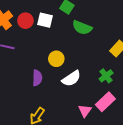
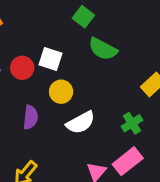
white square: (45, 20) -> (51, 59), moved
red circle: (25, 21) -> (22, 68), moved

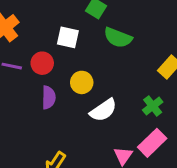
white square: (51, 59) -> (68, 37), moved
purple semicircle: (31, 117) -> (49, 97), moved

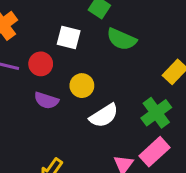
purple semicircle: (49, 97) -> (46, 100), turned 105
green cross: (153, 106) -> (156, 113), size x1.4

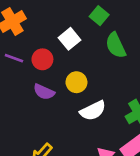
white square: (69, 37) -> (69, 39), turned 30
green semicircle: (122, 39) -> (116, 45), turned 35

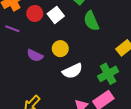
red circle: (42, 59) -> (35, 13), moved

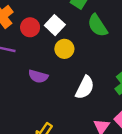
yellow circle: (60, 49) -> (64, 49), moved
white semicircle: (72, 71) -> (85, 87), turned -30

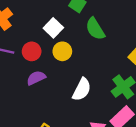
red circle: (30, 27) -> (32, 51), moved
purple semicircle: (38, 76) -> (36, 78), turned 138

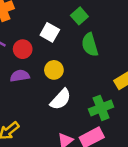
white square: (53, 28) -> (50, 32), turned -30
yellow circle: (62, 51) -> (54, 70), moved

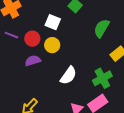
green semicircle: (90, 45) -> (102, 28), moved, turned 54
yellow circle: (54, 70) -> (52, 45), moved

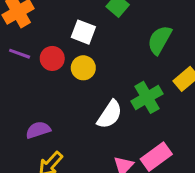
purple semicircle: (33, 61) -> (38, 130), moved
green cross: (102, 78) -> (147, 97), moved

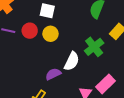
purple semicircle: (38, 130) -> (53, 74), moved

